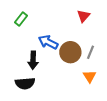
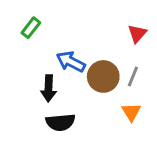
red triangle: (83, 16) -> (137, 34), moved
black semicircle: (25, 83) -> (60, 122), moved

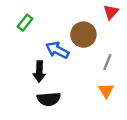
red triangle: (137, 34) -> (111, 12), moved
brown circle: (103, 76) -> (83, 35), moved

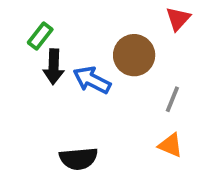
black arrow: (39, 72) -> (54, 67), moved
orange triangle: (106, 91) -> (170, 145), turned -35

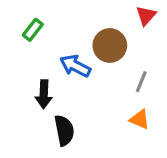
black arrow: (54, 67) -> (44, 94), moved
black semicircle: (79, 159) -> (64, 130), turned -96

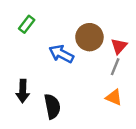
red triangle: (146, 16) -> (119, 46), moved
black arrow: (44, 94) -> (23, 91), moved

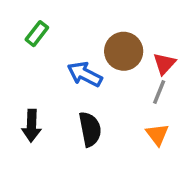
orange triangle: (114, 97) -> (157, 134), turned 30
black semicircle: (52, 106) -> (90, 129), moved

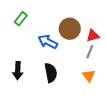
red triangle: (164, 64) -> (93, 36), turned 32

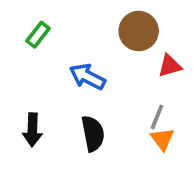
brown circle: (70, 29) -> (139, 31), moved
gray line: (90, 52) -> (157, 117), moved

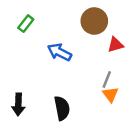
black arrow: (32, 130) -> (18, 104), moved
black semicircle: (93, 134) -> (62, 108), moved

